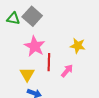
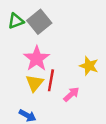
green triangle: (13, 19) -> (16, 21), turned -40
yellow triangle: (27, 74) -> (34, 83), moved

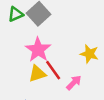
red line: (51, 80) -> (53, 70), turned -42
yellow triangle: (34, 83) -> (37, 74), turned 36

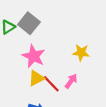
red line: (53, 70) -> (51, 84), moved

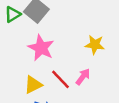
yellow triangle: (36, 78) -> (33, 85), moved

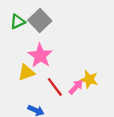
yellow star: (95, 45) -> (89, 79), moved
yellow triangle: (33, 85) -> (26, 72), moved

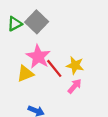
yellow star: (89, 79) -> (75, 65), moved
red line: (55, 87) -> (54, 68), moved

